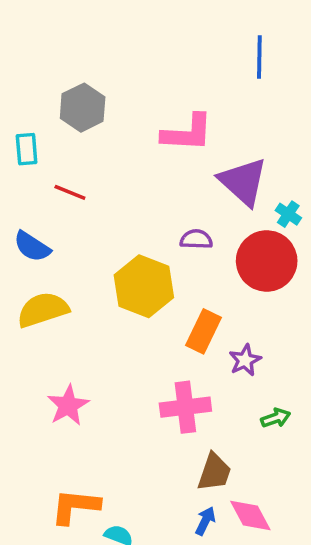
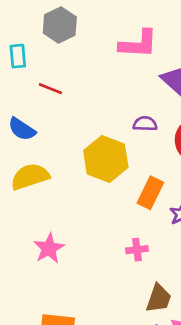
pink cross: (185, 407) -> (137, 250), size x0.6

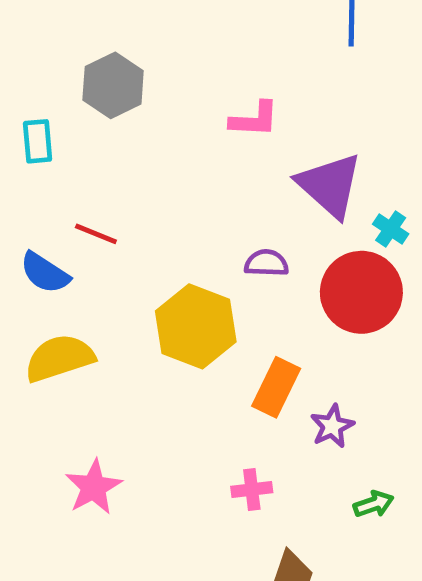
pink L-shape: (138, 44) -> (254, 119), size x0.7
red line: (50, 89) -> (96, 234), moved

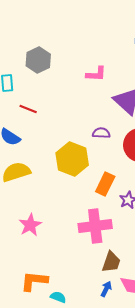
red line: (96, 234) -> (28, 109), moved
pink cross: (252, 490) -> (95, 226), size x2.0

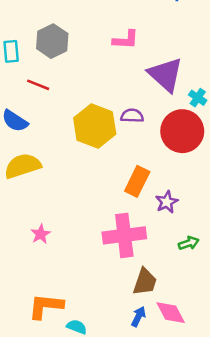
gray hexagon: (38, 60) -> (52, 41), moved
yellow hexagon: (72, 159) -> (95, 126), moved
pink star: (30, 225) -> (41, 234), size x0.7

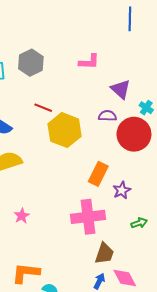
purple triangle: (165, 75) -> (121, 89), size x0.7
red line: (38, 85) -> (43, 108), moved
purple semicircle: (132, 116) -> (107, 116), moved

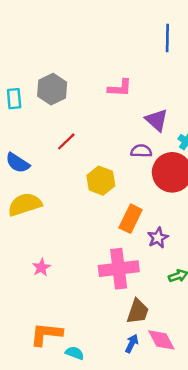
red line: (43, 108) -> (66, 141), turned -66
yellow hexagon: (65, 130) -> (101, 181), moved, size x0.7

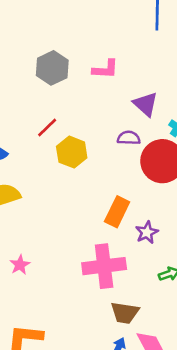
gray hexagon: (52, 89) -> (52, 68), moved
yellow hexagon: (101, 181) -> (72, 152), moved
brown trapezoid: (138, 311) -> (125, 313), turned 80

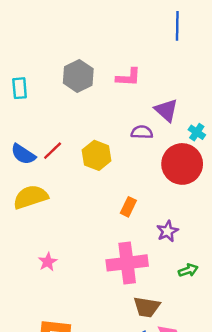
red line: (47, 127) -> (53, 151), moved
purple semicircle: (129, 138) -> (142, 132), moved
orange rectangle: (117, 212) -> (128, 207), moved, size x0.7

